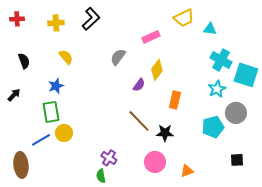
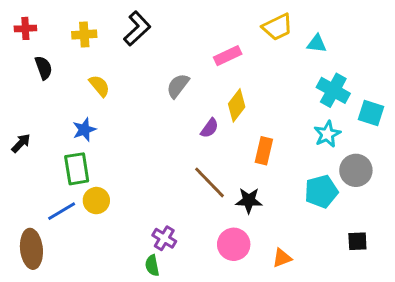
black semicircle: (24, 61) -> (44, 68), moved
cyan square: (246, 75) -> (371, 113), size x0.7

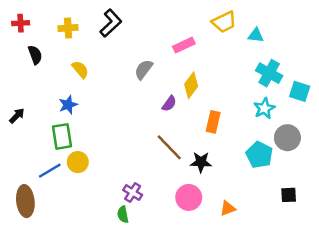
cyan pentagon: (321, 191) -> (259, 155), turned -30

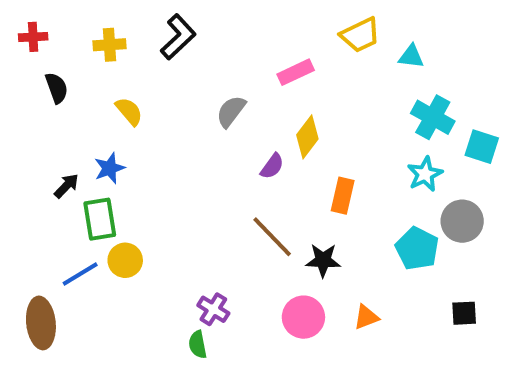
black arrow: (17, 116) -> (66, 186), moved
orange triangle: (228, 208) -> (366, 317), moved

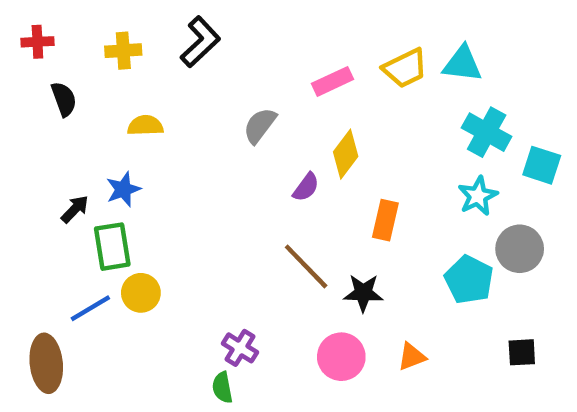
yellow trapezoid: (360, 35) -> (405, 68), moved
cyan triangle: (411, 57) -> (462, 64), size x1.4
yellow semicircle: (129, 111) -> (145, 126), turned -52

